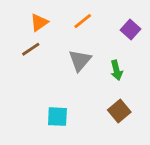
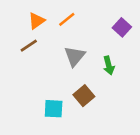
orange line: (83, 21) -> (67, 19), moved
brown square: (119, 111) -> (84, 96), moved

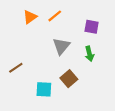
purple square: (122, 27) -> (92, 27), moved, turned -32
brown line: (29, 46) -> (16, 68), moved

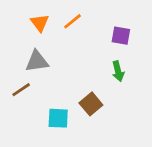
orange triangle: (30, 17) -> (40, 23), turned -32
gray triangle: (61, 46) -> (37, 61), moved, turned 42

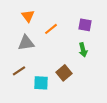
orange line: (72, 21) -> (51, 29), moved
brown line: (21, 90) -> (19, 71), moved

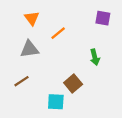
purple square: (85, 25) -> (103, 18), moved
cyan square: (41, 83) -> (56, 102), moved

